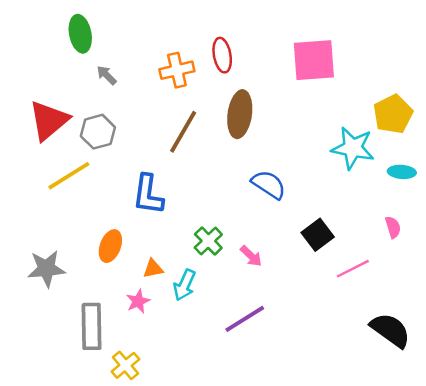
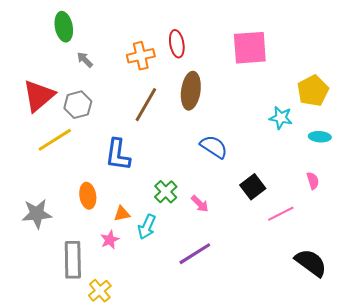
cyan star: (353, 148) -> (281, 118), size x0.7
orange ellipse: (110, 246) -> (88, 196), turned -30

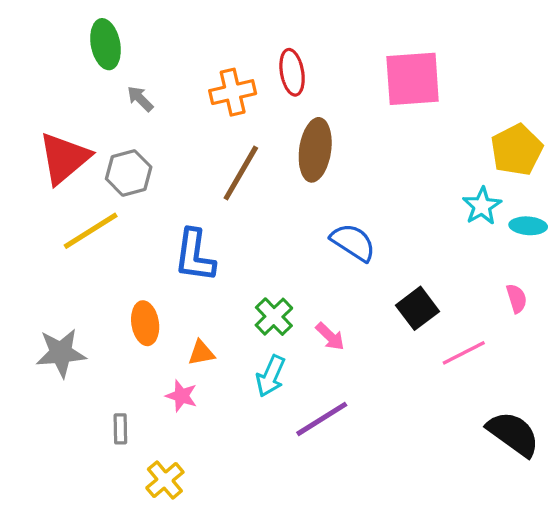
cyan star: (281, 118) -> (482, 206), moved, turned 30
cyan arrow: (147, 227) -> (271, 376), moved
pink star: (110, 240) -> (181, 396), turned -30
gray rectangle: (73, 260) -> (120, 429), size x0.5

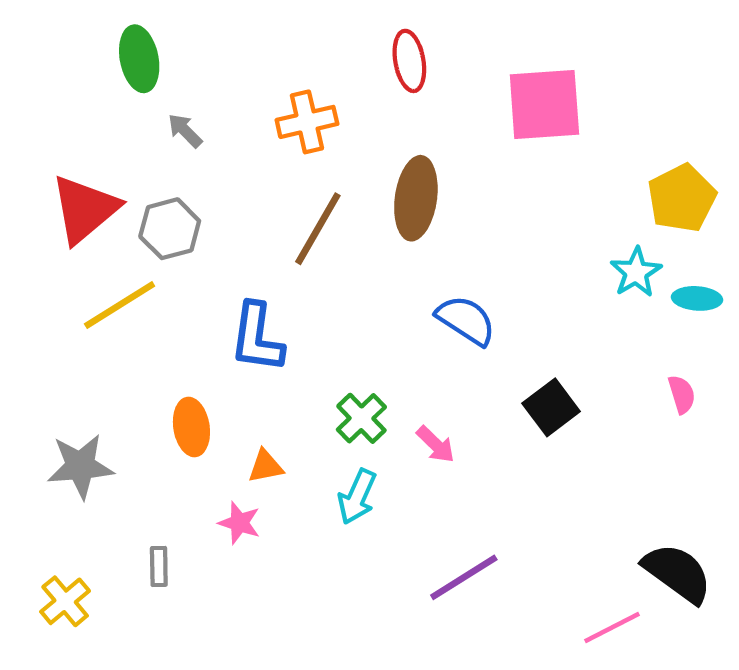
red ellipse: (292, 72) -> (409, 61), moved
pink line: (464, 353) -> (612, 627), moved
purple line: (322, 419) -> (464, 577), moved
yellow cross: (165, 480) -> (65, 601), moved

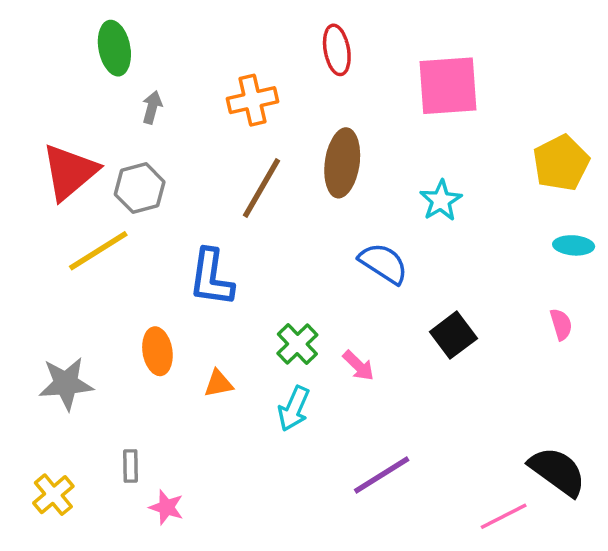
gray arrow: (185, 131) -> (152, 107), turned 60
cyan star: (636, 272) -> (441, 201), moved
pink star: (239, 523) -> (166, 507), moved

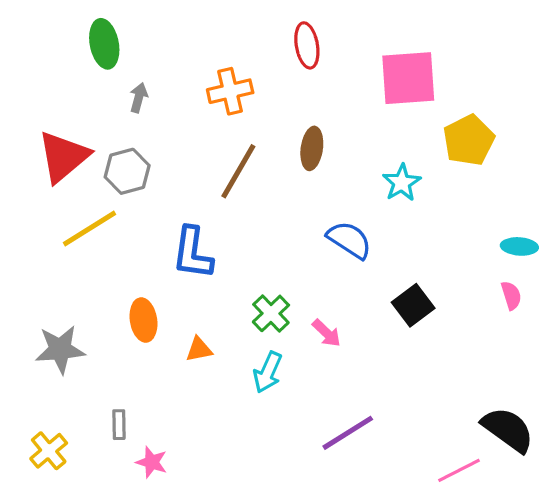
brown ellipse: (342, 163) -> (312, 148), size x0.7
yellow pentagon: (561, 163) -> (469, 140), moved
cyan ellipse: (574, 245) -> (519, 246), moved

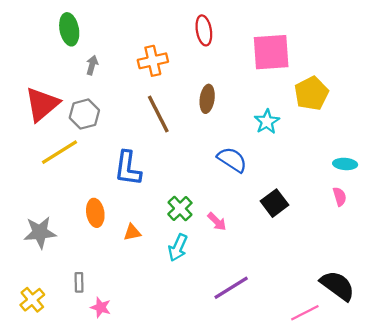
brown line: (238, 171) -> (158, 114), turned -57

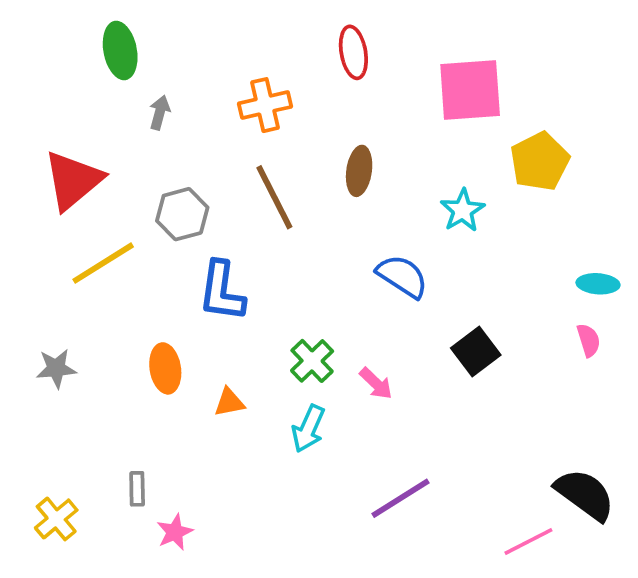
gray hexagon: (84, 114) -> (182, 214), moved
gray star: (40, 232) -> (56, 368), moved, size x0.7
pink star: (101, 307) -> (175, 532), turned 30

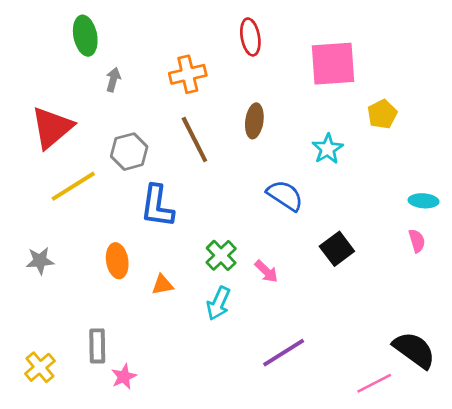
yellow pentagon: (540, 161) -> (382, 114), size x0.7
gray rectangle: (137, 489) -> (97, 346), size x1.4

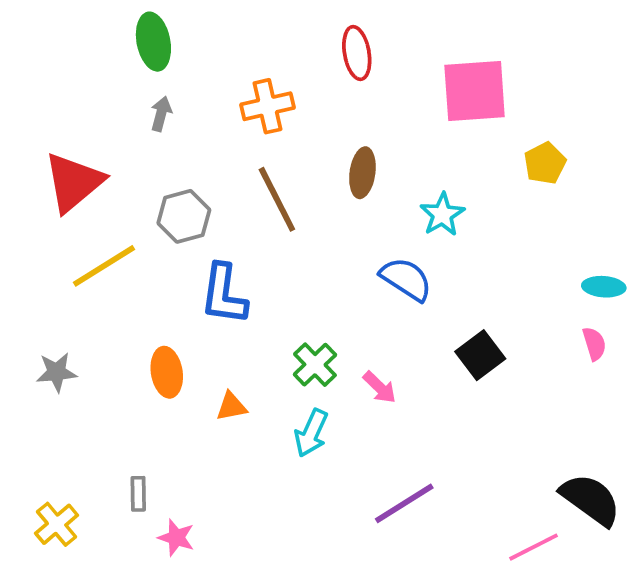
green ellipse: (85, 36) -> (153, 42), moved
cyan star: (328, 149) -> (442, 215), moved
gray rectangle: (97, 346) -> (138, 494), size x0.7
pink star: (124, 377) -> (176, 538), turned -30

